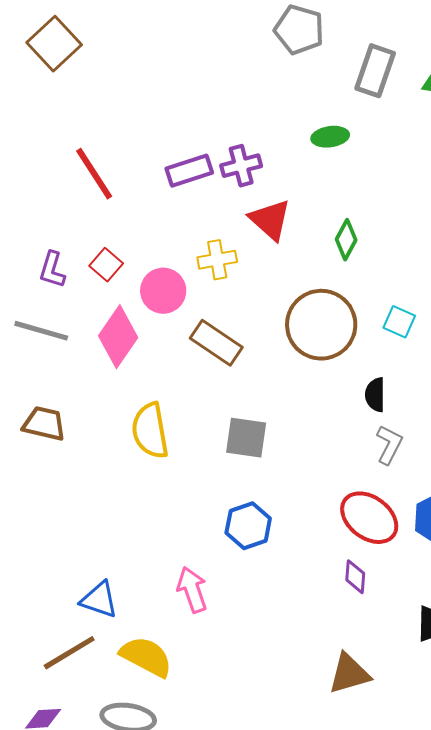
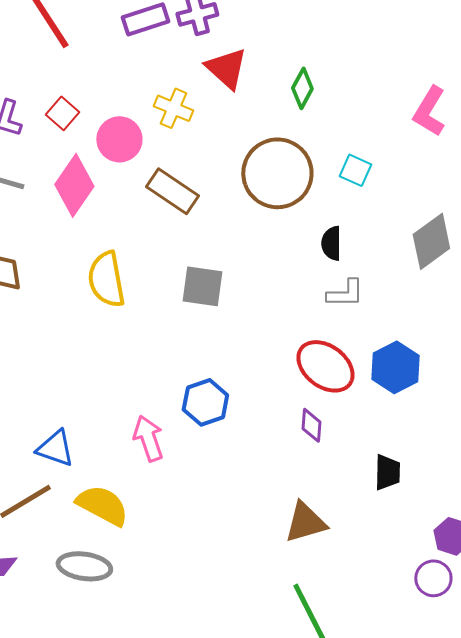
yellow cross: (217, 260) -> (173, 108), turned 33
gray L-shape: (389, 445) -> (345, 293), turned 63
blue hexagon: (248, 526) -> (205, 402), moved

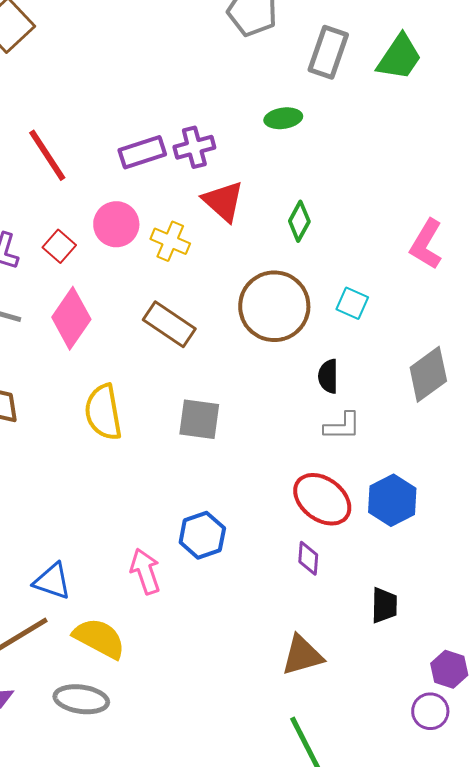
pink circle: (119, 139) -> (116, 224), moved

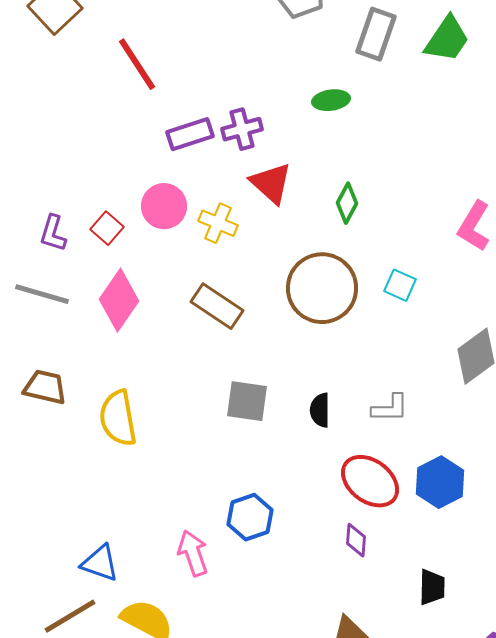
red line: (47, 155) -> (137, 64), moved
black semicircle: (328, 376) -> (320, 410), moved
yellow semicircle: (103, 412) -> (118, 418), moved

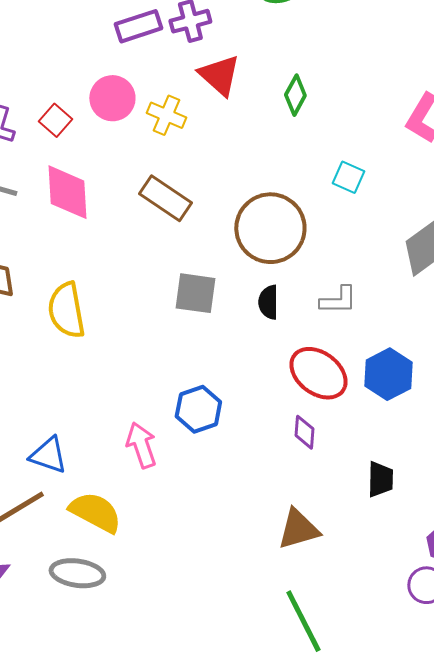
brown circle: (322, 288) -> (270, 228), moved
pink diamond: (119, 300) -> (67, 192), turned -38

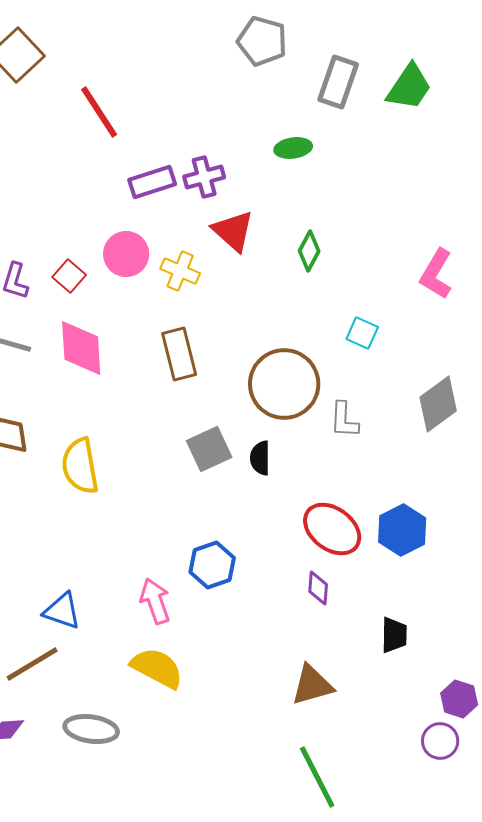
brown rectangle: (165, 198) -> (179, 354), turned 42
gray square: (195, 293) -> (209, 449), turned -33
gray L-shape: (338, 300) -> (344, 420), moved, turned 93
black semicircle: (268, 302) -> (260, 458), moved
yellow semicircle: (95, 512) -> (157, 668), moved

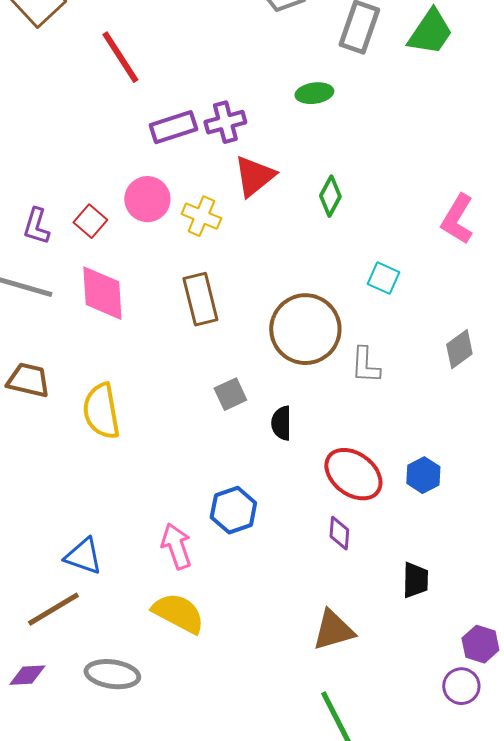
red triangle: (233, 231) -> (254, 176), turned 39
gray diamond: (438, 404) -> (459, 349), size x0.7
gray square: (209, 449) -> (230, 394), size x0.7
black semicircle: (260, 458) -> (281, 423), moved
blue hexagon: (402, 530) -> (423, 475), size x0.7

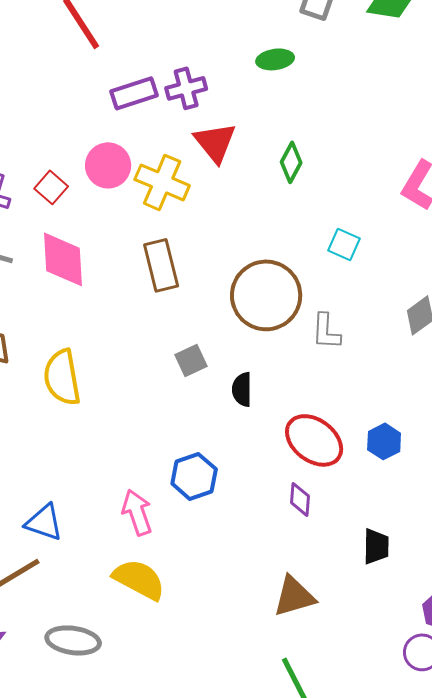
red triangle: (254, 176) -> (215, 142), turned -30
yellow cross: (201, 216) -> (162, 182), size x1.4

